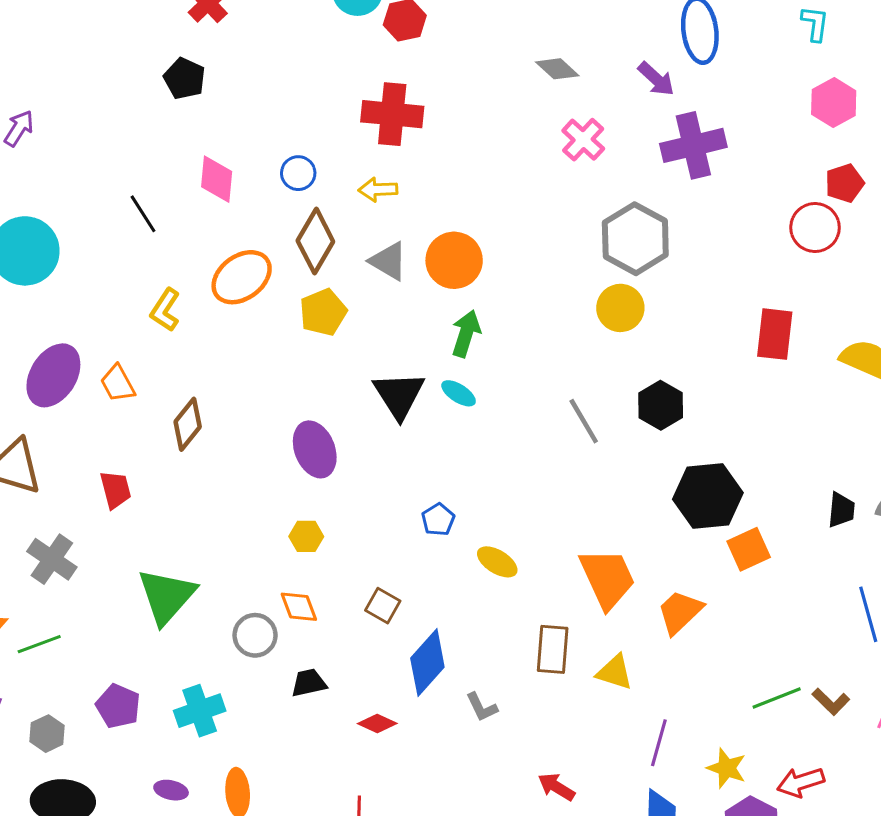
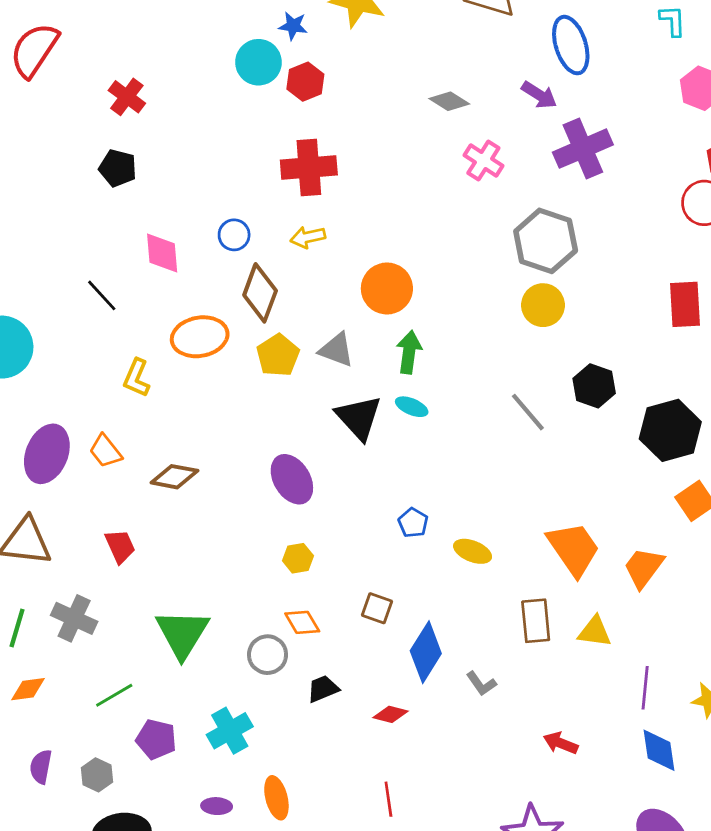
gray triangle: (389, 261) -> (337, 350), moved
orange ellipse: (242, 277) -> (200, 337), turned 36
brown diamond: (188, 424) -> (174, 477), turned 72
black hexagon: (708, 496) -> (670, 430), moved
green line: (39, 644) -> (114, 695), moved

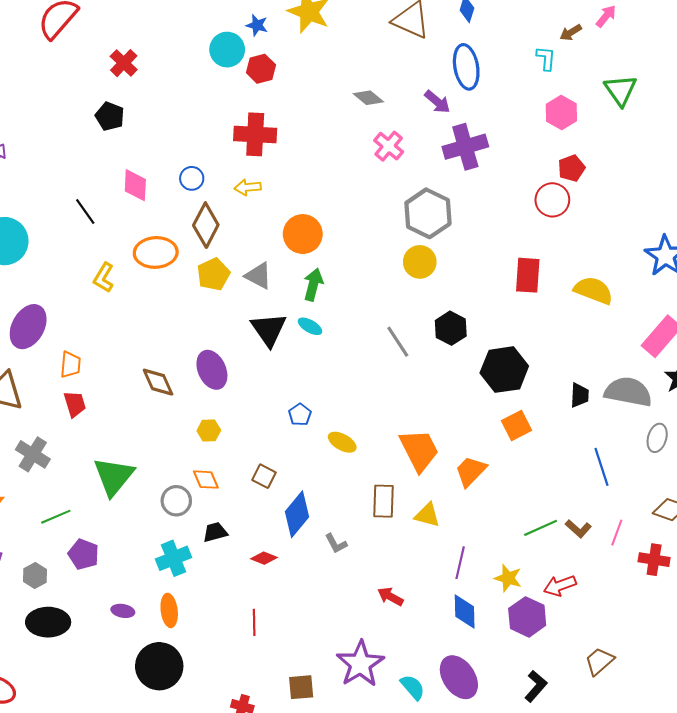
orange trapezoid: (105, 451) -> (70, 365), moved, turned -144
brown diamond: (174, 477) -> (158, 382), moved, turned 48
cyan cross: (230, 731) -> (174, 558), moved

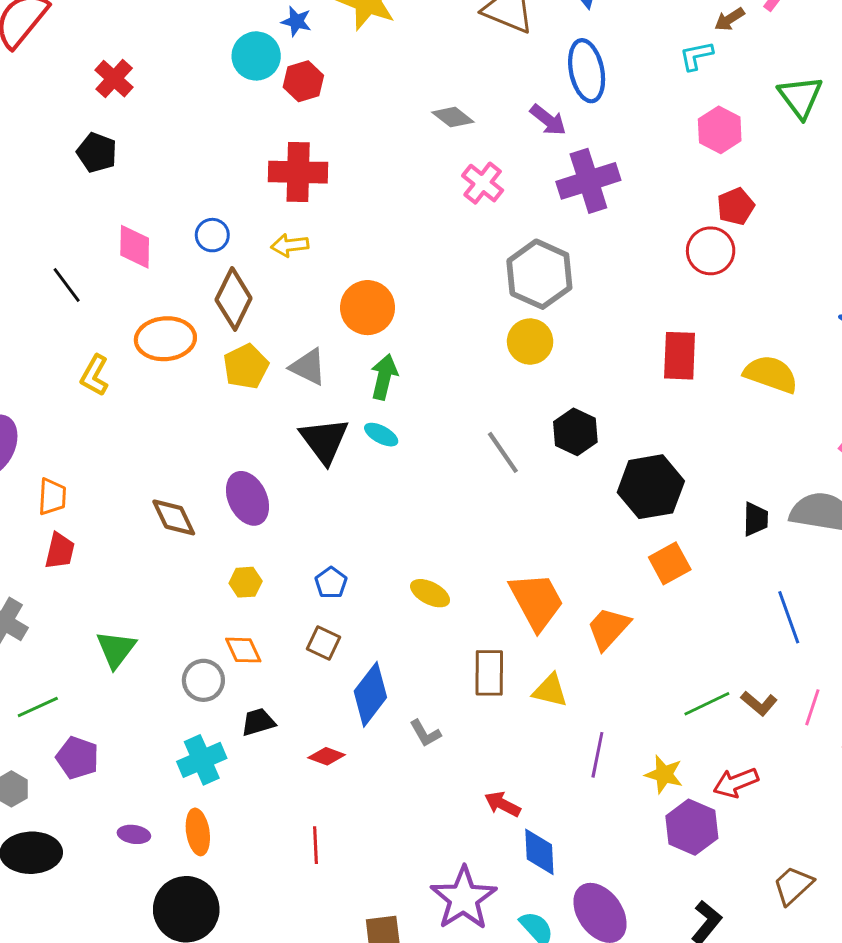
cyan L-shape: (546, 58) -> (696, 56), turned -105
red trapezoid: (75, 404) -> (60, 551), turned 32
blue pentagon: (300, 415) -> (331, 583), moved
green triangle: (114, 476) -> (116, 649), size x0.7
blue diamond: (465, 612) -> (539, 852), moved

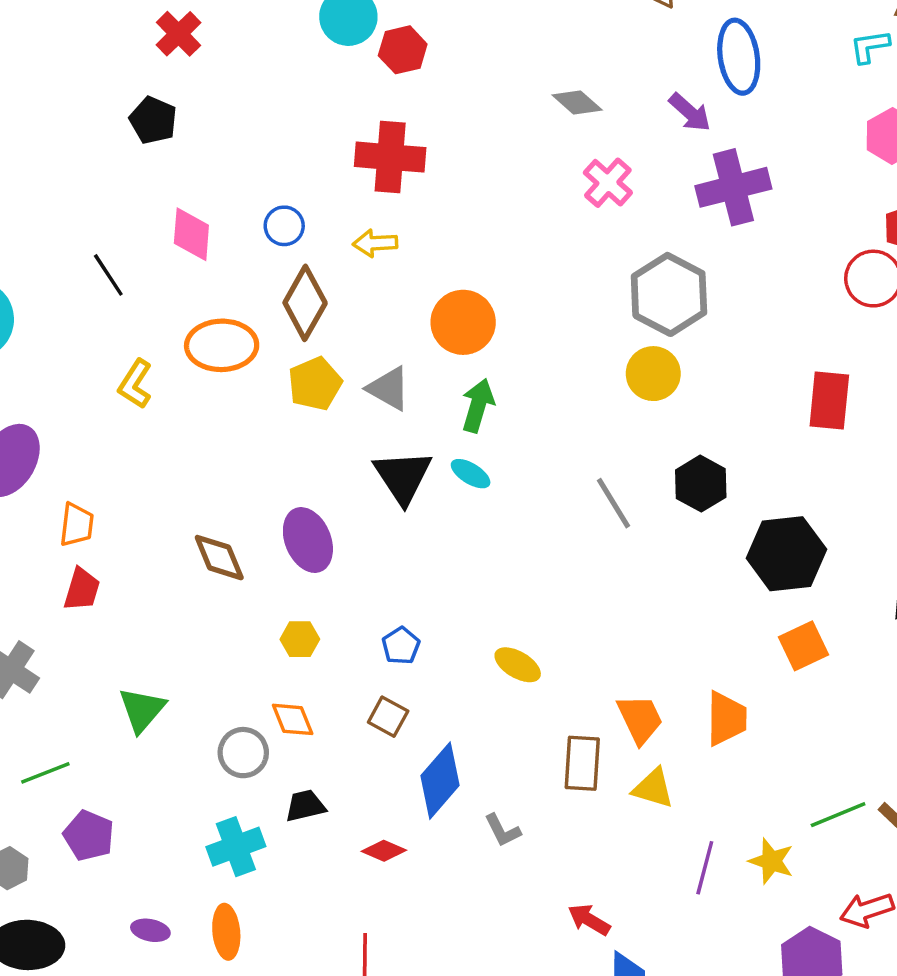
orange trapezoid: (537, 601) -> (640, 719), moved, size x0.7
orange trapezoid: (608, 628) -> (726, 719), turned 135
yellow star: (664, 774) -> (771, 861), moved

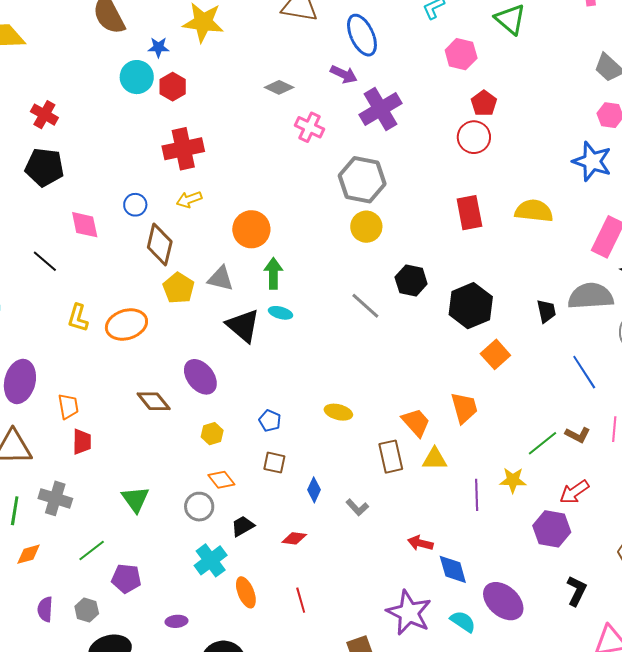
black pentagon: (153, 120) -> (44, 167), size x1.4
orange ellipse: (222, 345) -> (126, 324), moved
blue diamond: (440, 781) -> (314, 490), size x0.6
orange ellipse: (226, 932) -> (246, 592), moved

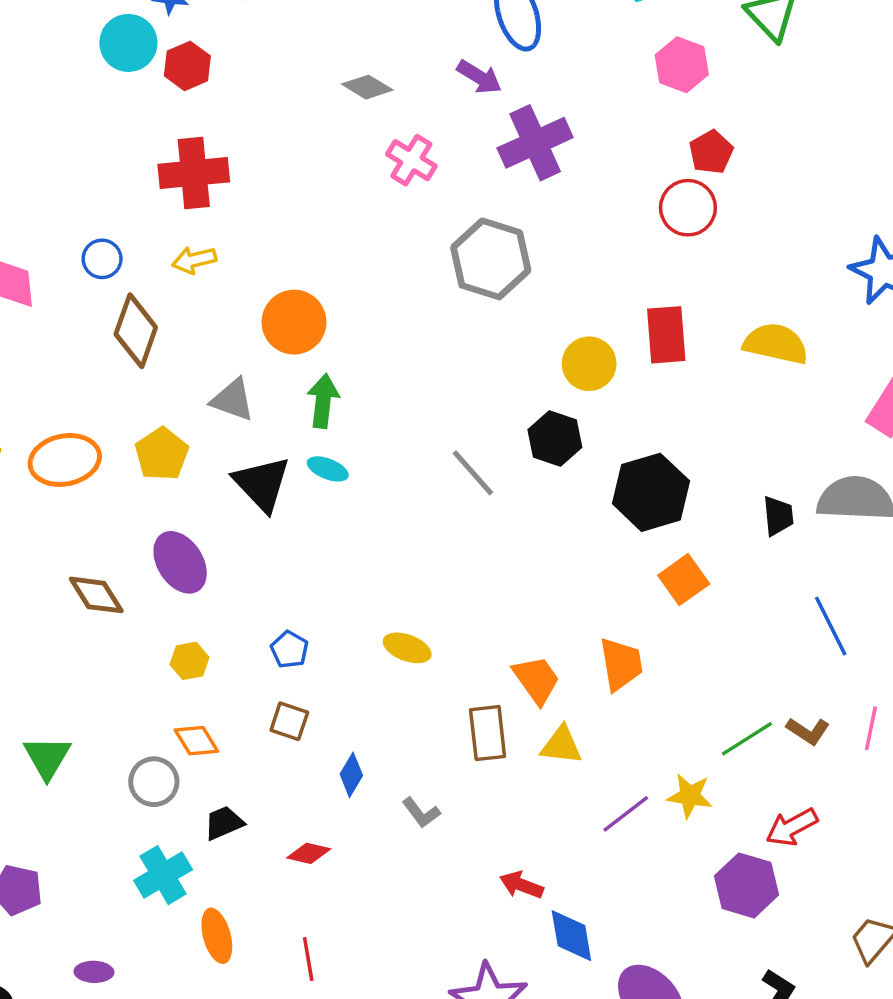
yellow circle: (366, 227) -> (589, 364), moved
yellow pentagon: (179, 288) -> (162, 454), moved
purple line: (477, 495) -> (626, 814), turned 48

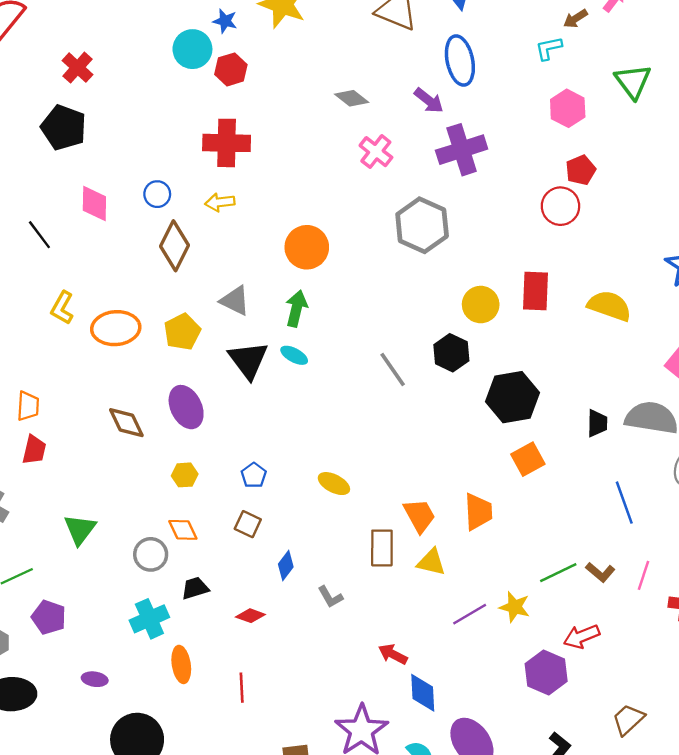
orange circle: (294, 322) -> (307, 247), moved

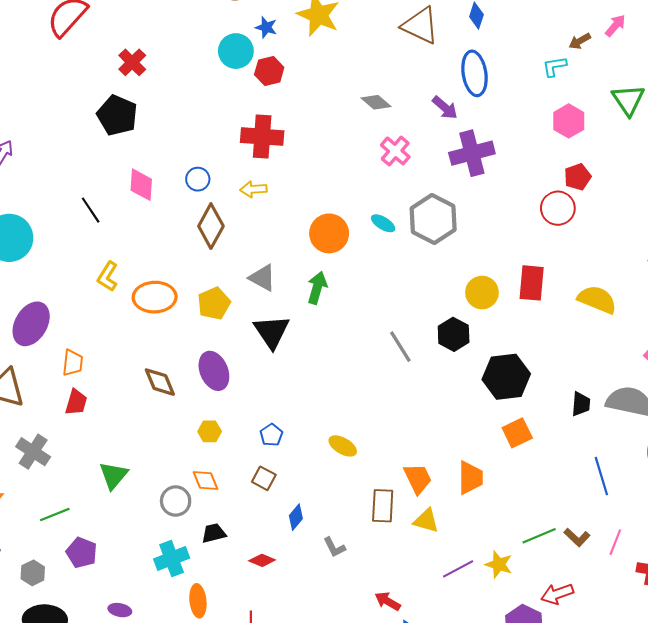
cyan ellipse: (294, 355) -> (383, 223), moved

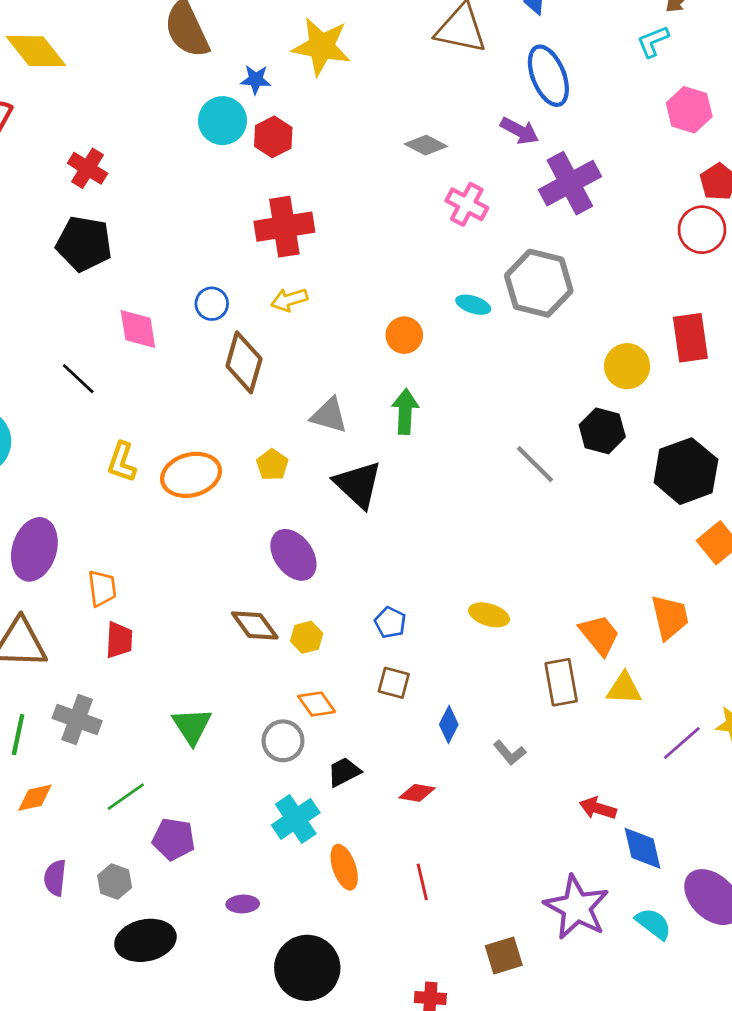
orange circle: (329, 233) -> (404, 335), size x0.7
yellow pentagon: (214, 303) -> (272, 465), size x0.7
brown diamond: (160, 382) -> (255, 625), moved

